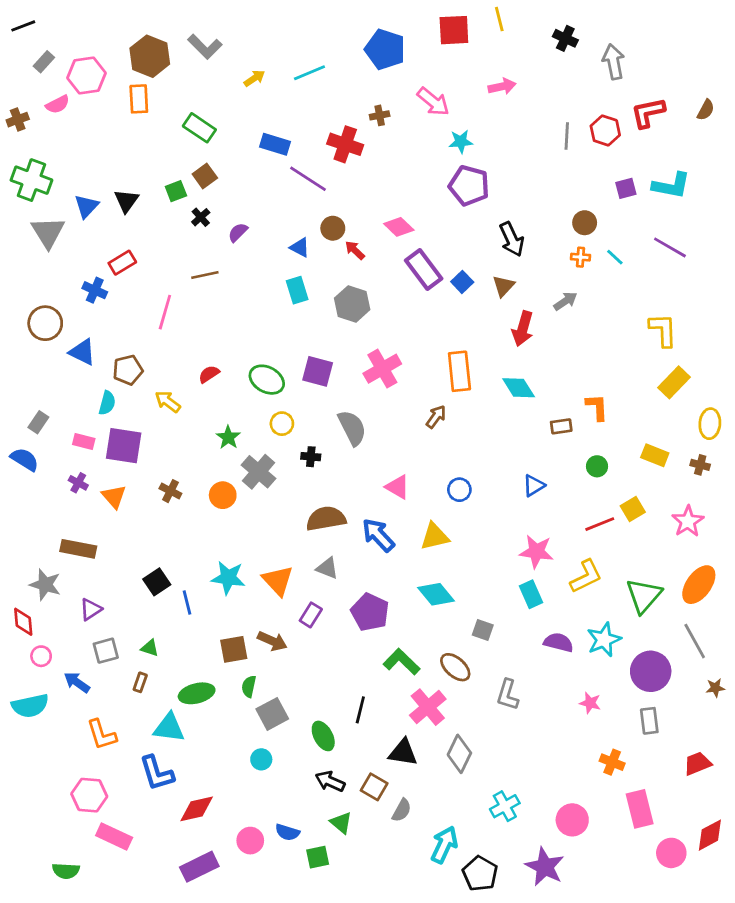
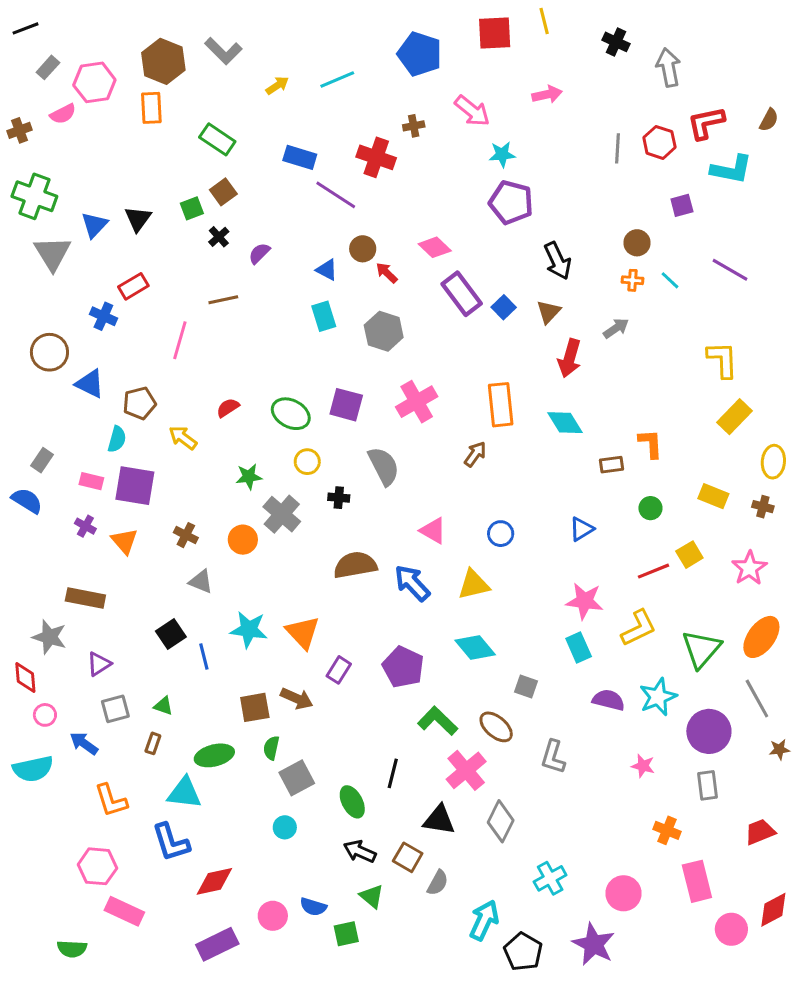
cyan L-shape: (671, 186) -> (731, 169), moved
green star: (228, 437) -> (249, 477), turned 30
gray triangle: (327, 568) -> (201, 582), moved

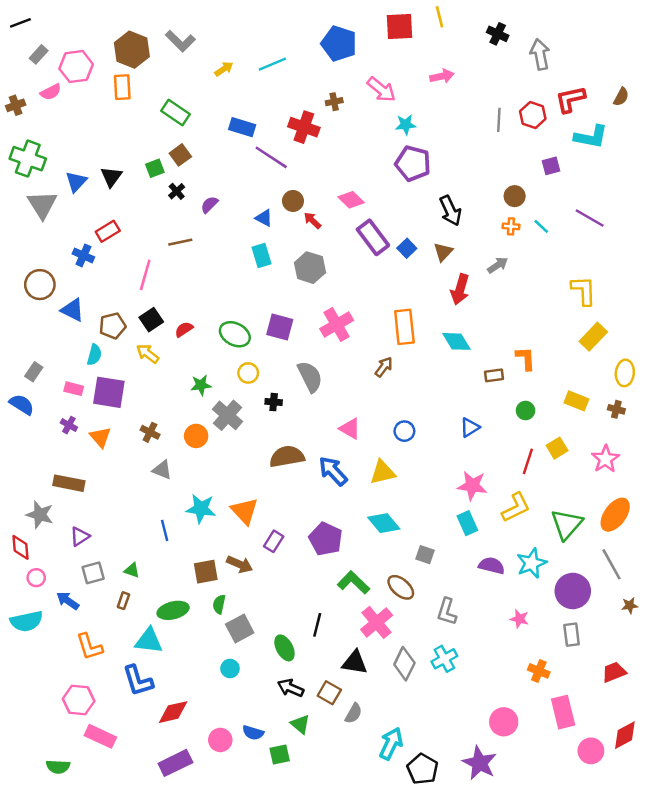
red line: (653, 571) -> (528, 461), turned -50
black square: (171, 634) -> (151, 320), moved
cyan cross: (550, 878) -> (444, 659), moved

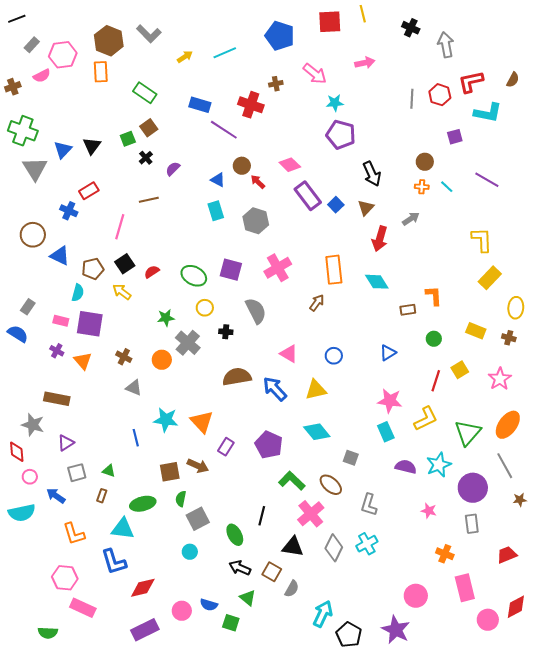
green square: (280, 754) -> (231, 623), turned 30

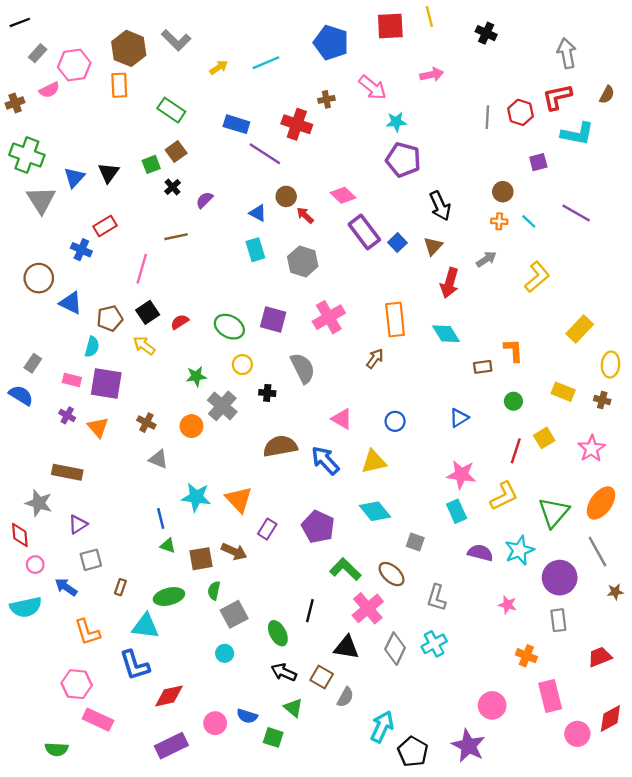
gray arrow: (446, 45) -> (567, 53), moved
yellow L-shape: (482, 240) -> (537, 277), moved, turned 52
green triangle: (109, 471) -> (168, 546), moved

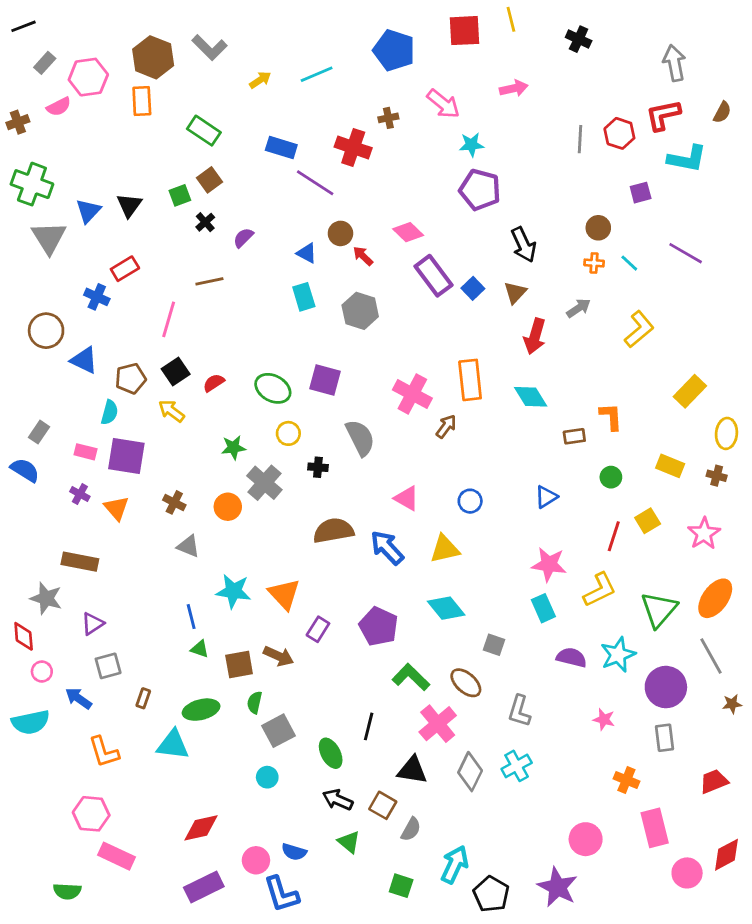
pink cross: (329, 317) -> (412, 394), moved, turned -32
blue L-shape: (135, 665) -> (281, 894), moved
green square: (273, 737) -> (401, 886), moved

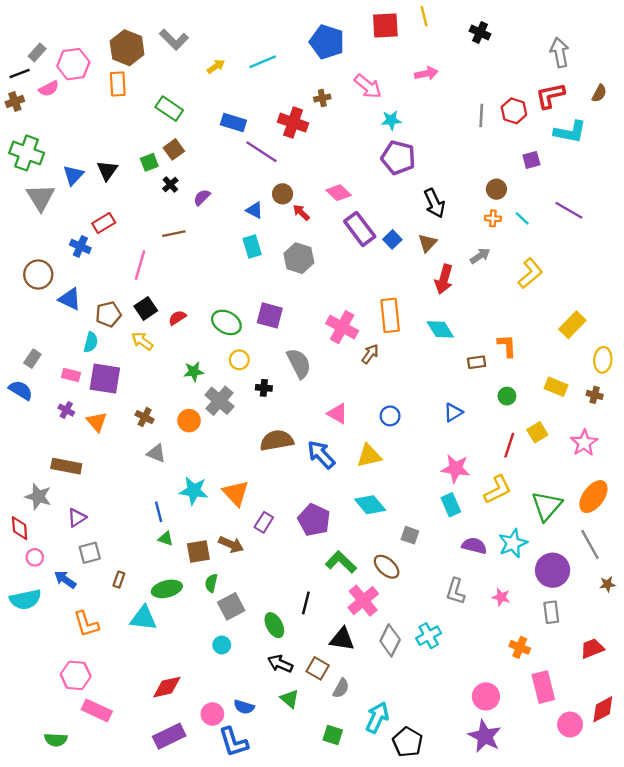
black line: (24, 26) -> (20, 73), moved
gray L-shape: (519, 711) -> (456, 591), moved
purple star: (557, 887) -> (485, 736), moved

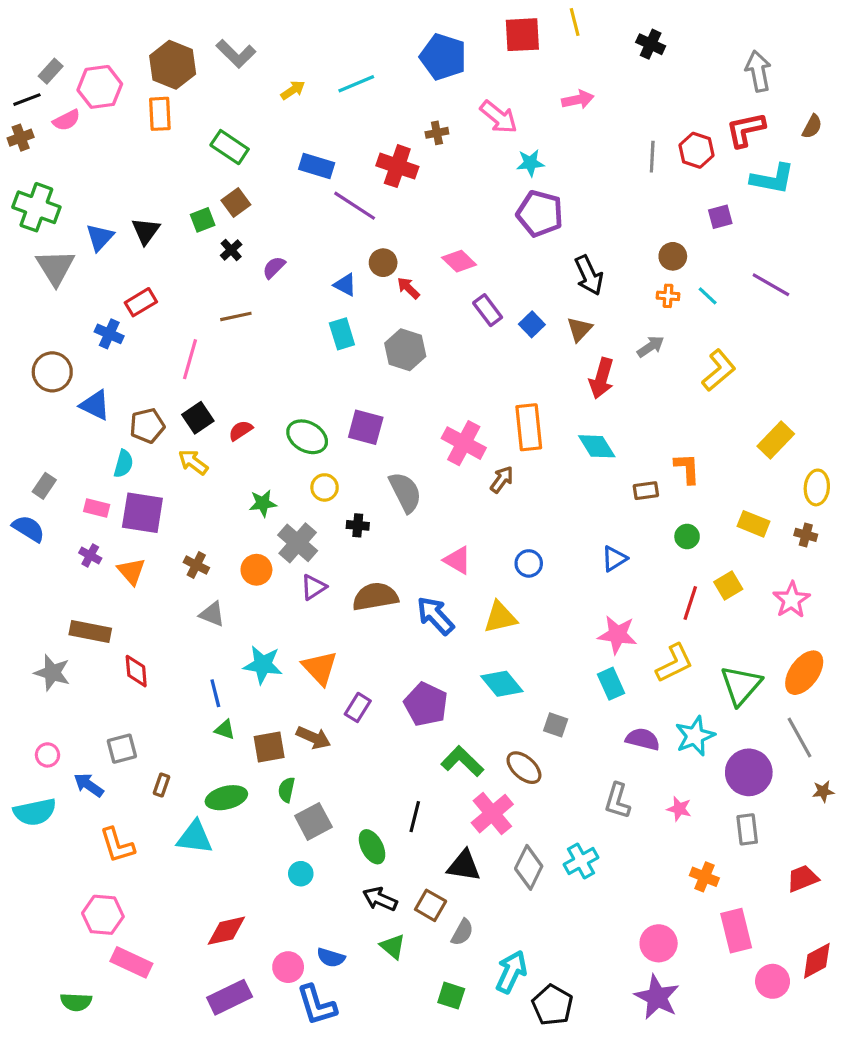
purple rectangle: (360, 229) -> (488, 310), size x0.7
purple triangle: (77, 518) -> (313, 587), moved
red diamond: (20, 528) -> (136, 671), moved

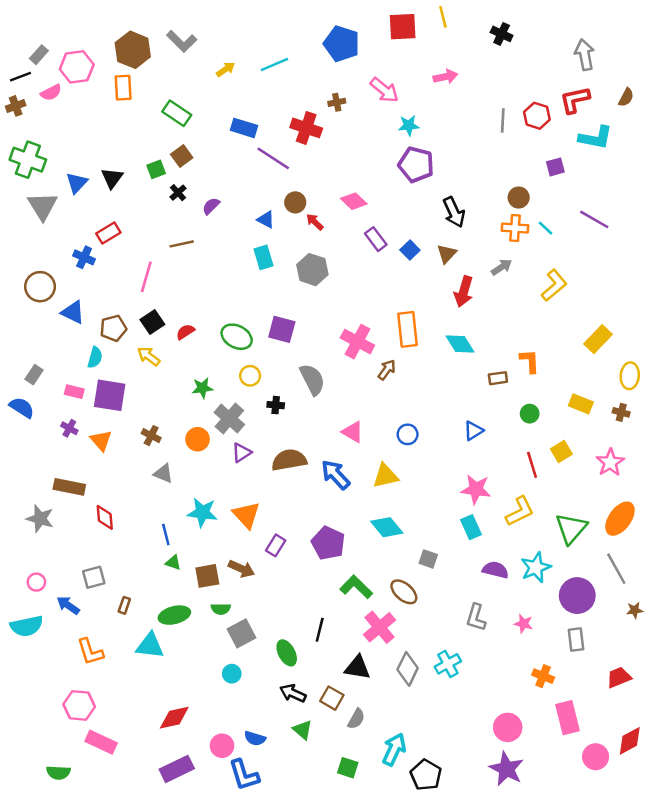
orange cross: (668, 296) -> (515, 228), size x1.5
red line: (690, 603) -> (532, 465), turned -35
green semicircle: (287, 790) -> (221, 609), turned -102

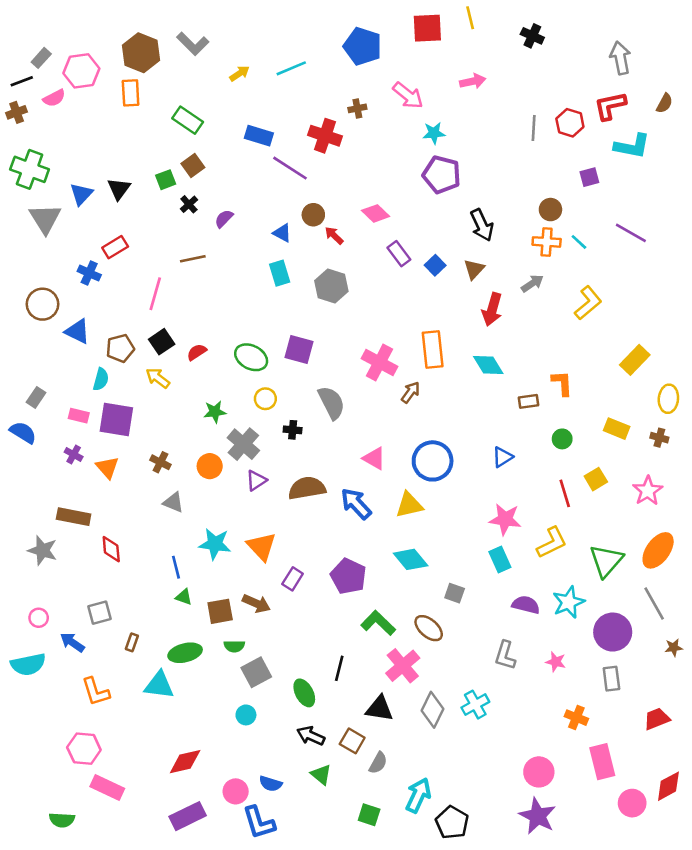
blue circle: (408, 434) -> (433, 461), size x1.8

